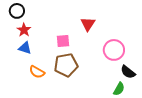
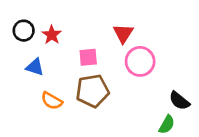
black circle: (17, 11) -> (24, 31), moved
red star: (24, 30) -> (52, 35), moved
pink circle: (114, 50) -> (140, 61), moved

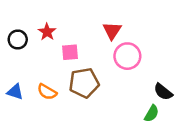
black circle: (24, 31) -> (18, 40), moved
pink square: (88, 57) -> (70, 52), moved
blue triangle: (35, 67) -> (15, 92), moved

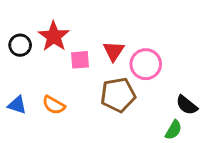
red triangle: (112, 31) -> (114, 51), moved
red star: (47, 32) -> (54, 36), size x1.5
brown pentagon: (84, 83) -> (118, 95), moved

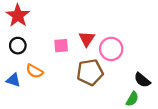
red star: (54, 36) -> (18, 16), moved
black circle: (20, 45) -> (18, 46), moved
orange semicircle: (54, 105) -> (34, 71), moved

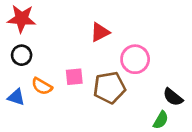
red star: (18, 16) -> (22, 19), turned -30
red triangle: (87, 39) -> (100, 32), moved, turned 30
pink square: (61, 46) -> (74, 77), moved

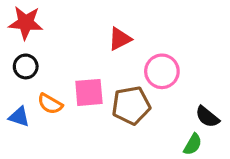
pink square: (74, 77) -> (89, 92), size x1.4

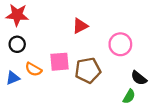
pink circle: (162, 71) -> (120, 44), moved
blue triangle: (19, 117) -> (13, 78), turned -40

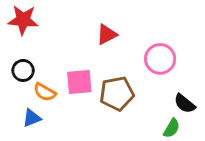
black circle: (17, 44) -> (23, 70), moved
blue triangle: (13, 78) -> (32, 118), moved

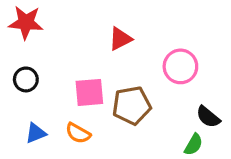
orange semicircle: (45, 92) -> (78, 133), moved

